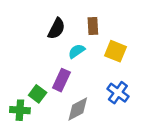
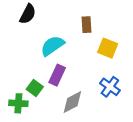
black semicircle: (56, 29) -> (28, 14), moved
cyan semicircle: (77, 51) -> (52, 46), moved, size x1.5

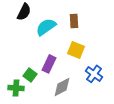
cyan semicircle: (52, 46) -> (46, 27), moved
yellow square: (108, 48) -> (76, 50), moved

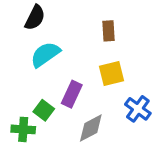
cyan semicircle: (46, 27) -> (45, 54), moved
yellow square: (76, 50) -> (111, 74), turned -36

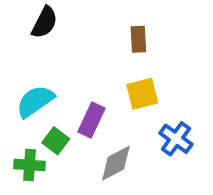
cyan semicircle: (45, 54) -> (35, 101), moved

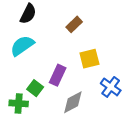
brown rectangle: (138, 39) -> (74, 24), moved, turned 49
cyan semicircle: (35, 101) -> (22, 46), moved

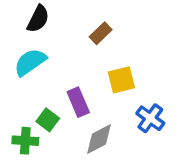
purple rectangle: (58, 75) -> (78, 102), turned -48

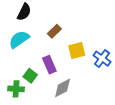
brown rectangle: (101, 33) -> (54, 31), moved
blue cross: (150, 118) -> (102, 59), moved

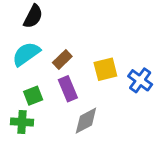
brown rectangle: (54, 31) -> (62, 59), moved
green square: (30, 76) -> (33, 96), moved, turned 32

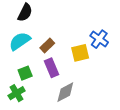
blue cross: (140, 80) -> (99, 39), moved
green cross: (22, 122) -> (17, 93), turned -35

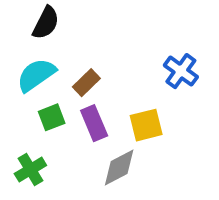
yellow square: (80, 53) -> (146, 125), moved
green square: (25, 73) -> (52, 117), moved

